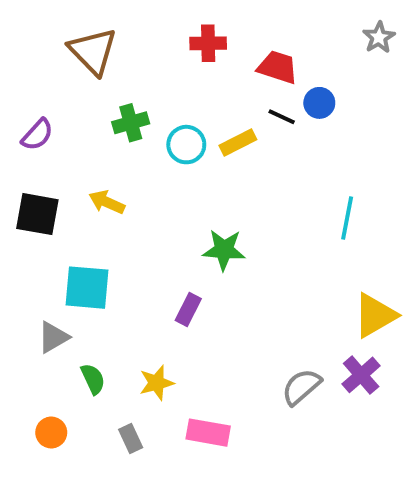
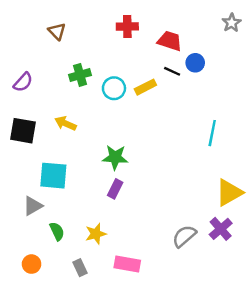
brown triangle: (93, 51) -> (57, 31), size x0.6
green star: (224, 250) -> (115, 157), moved

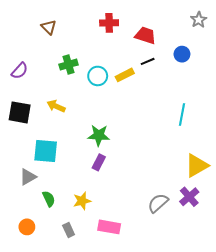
blue circle: (195, 63) -> (182, 54), moved
black line: (172, 71) -> (148, 61), turned -48

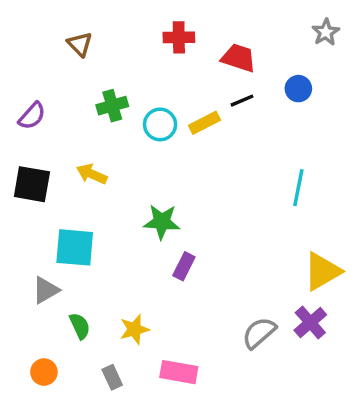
purple rectangle: (99, 162) -> (184, 266), moved

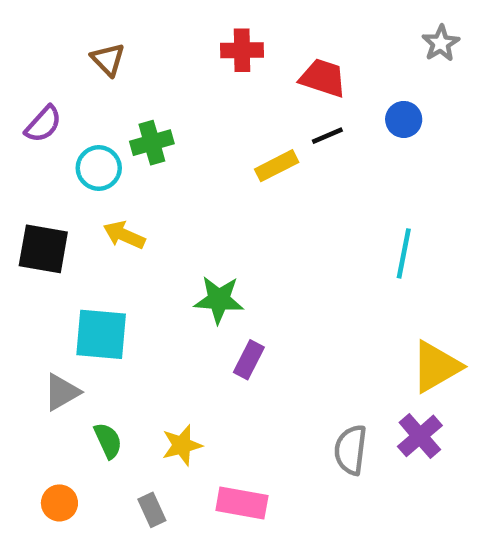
purple semicircle: (32, 116) -> (43, 124), moved
cyan circle: (160, 124) -> (99, 168), moved
gray semicircle: (259, 333) -> (351, 450), turned -42

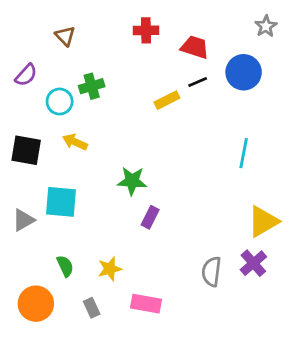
blue circle: (404, 119) -> (244, 72), size x1.6
gray triangle: (62, 392) -> (23, 220), moved
orange circle: (59, 503) -> (36, 304), size x1.6

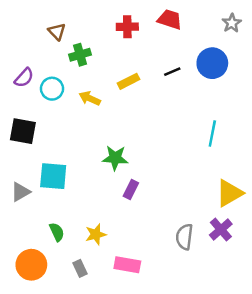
red trapezoid: (195, 47) -> (170, 19), moved
purple semicircle: (26, 75) -> (24, 78), moved
green cross: (92, 86) -> (80, 55), moved
yellow rectangle: (167, 100) -> (129, 81), moved
yellow arrow: (75, 142) -> (90, 98), moved

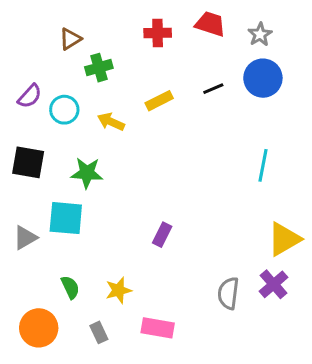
gray star: (232, 23) -> (260, 34), moved
brown triangle: (57, 32) -> (70, 39), turned 42
green star: (115, 158) -> (87, 173), moved

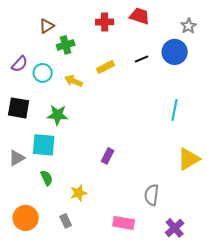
gray star: (260, 34) -> (189, 26), moved
purple cross: (274, 284) -> (175, 228), moved
green semicircle: (70, 287) -> (47, 178), moved
pink rectangle: (158, 328) -> (124, 223), moved

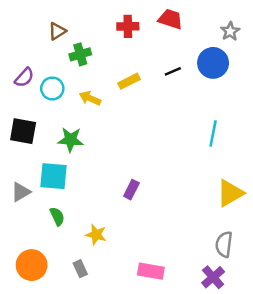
yellow star: (79, 193) -> (96, 235), turned 30
gray semicircle: (152, 195) -> (224, 244), moved

